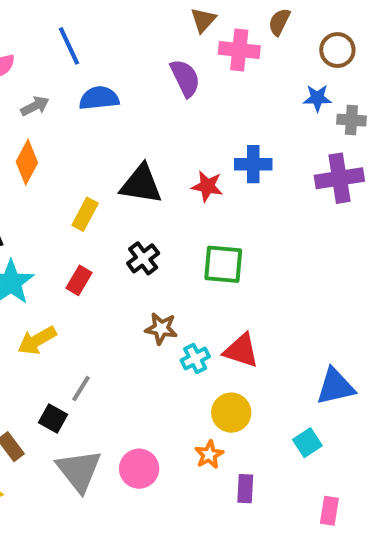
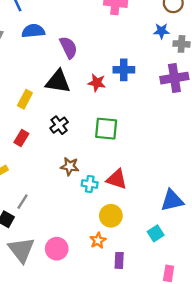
purple semicircle: (185, 78) -> (68, 47), moved
cyan cross: (195, 358) -> (90, 184), turned 35

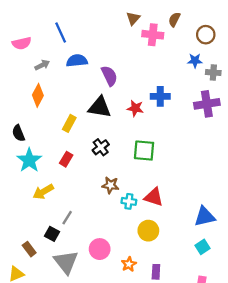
cyan square: (156, 233) -> (202, 247), moved
orange star: (98, 240) -> (129, 264), moved
pink circle: (57, 249) -> (100, 249), moved

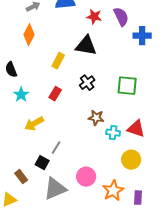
purple semicircle: (109, 76) -> (121, 17), moved
red star: (135, 108) -> (94, 17), moved
cyan star: (29, 160) -> (21, 95), size x0.7
gray triangle: (66, 262) -> (55, 189), turned 45
orange star: (129, 264) -> (113, 191), size x1.5

